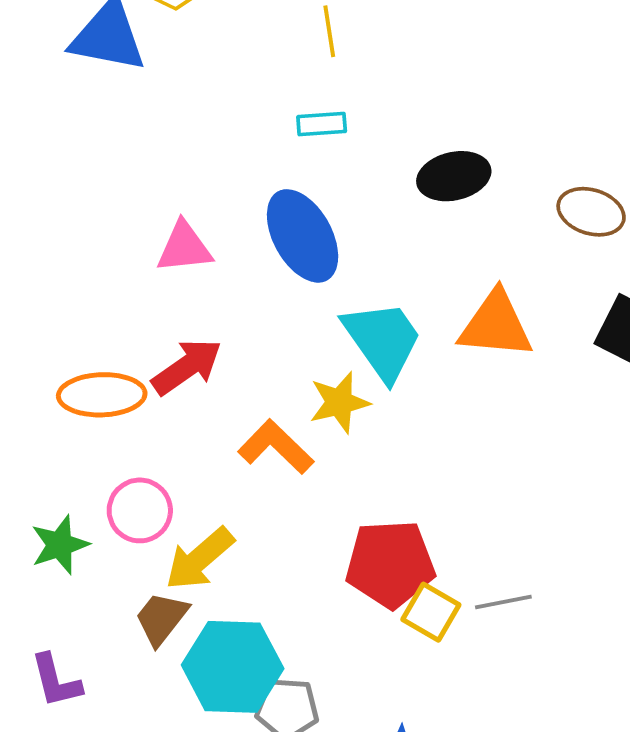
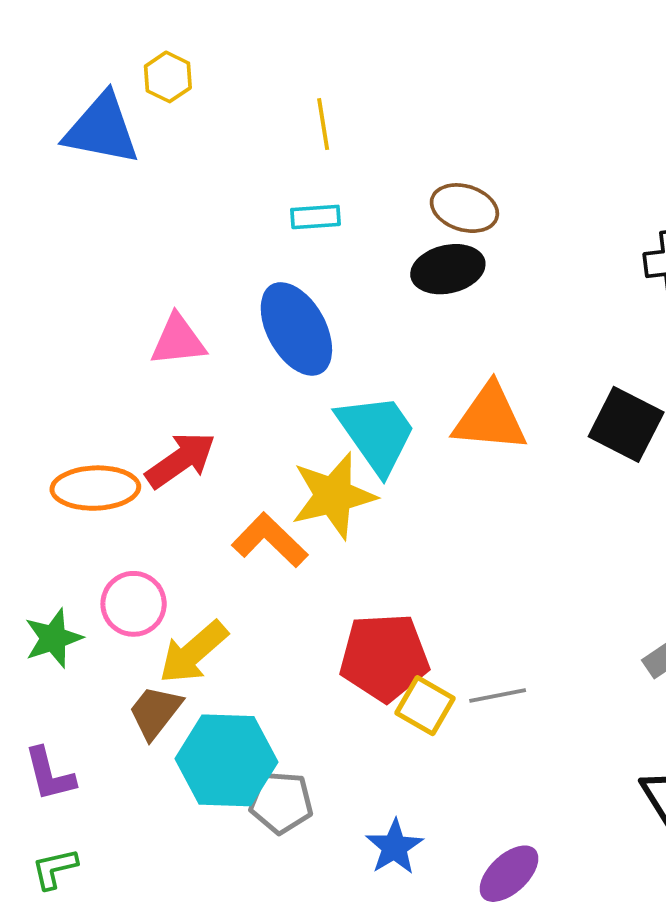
brown ellipse: (591, 212) -> (464, 208), moved
yellow star: (339, 402) -> (333, 496), size x1.4

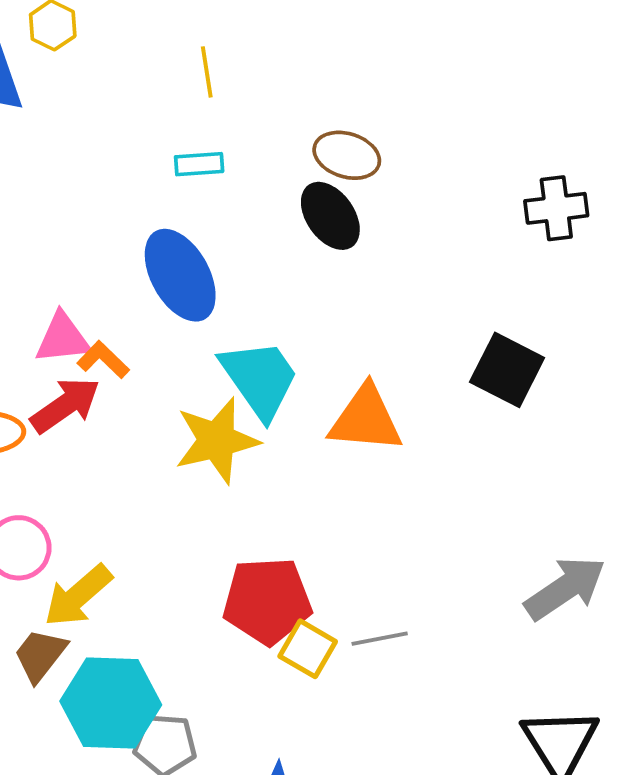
black ellipse: (448, 269) -> (330, 216), turned 68
pink triangle: (178, 340) -> (63, 338), moved
orange triangle: (490, 418) -> (366, 419), moved
orange L-shape: (270, 540) -> (103, 360), moved, size x0.7

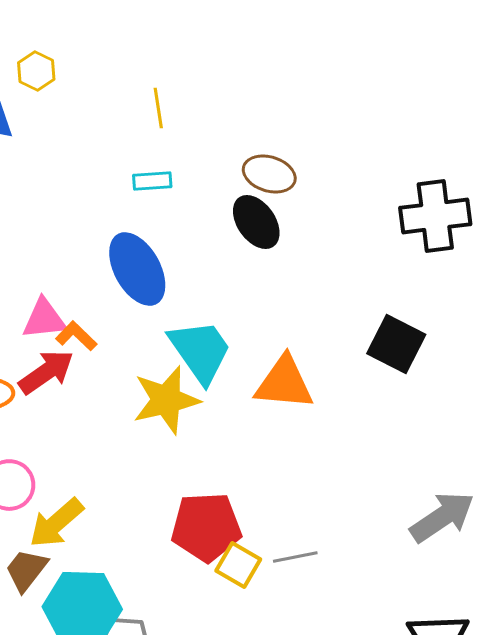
black cross: (556, 208) -> (435, 216), size x1.4

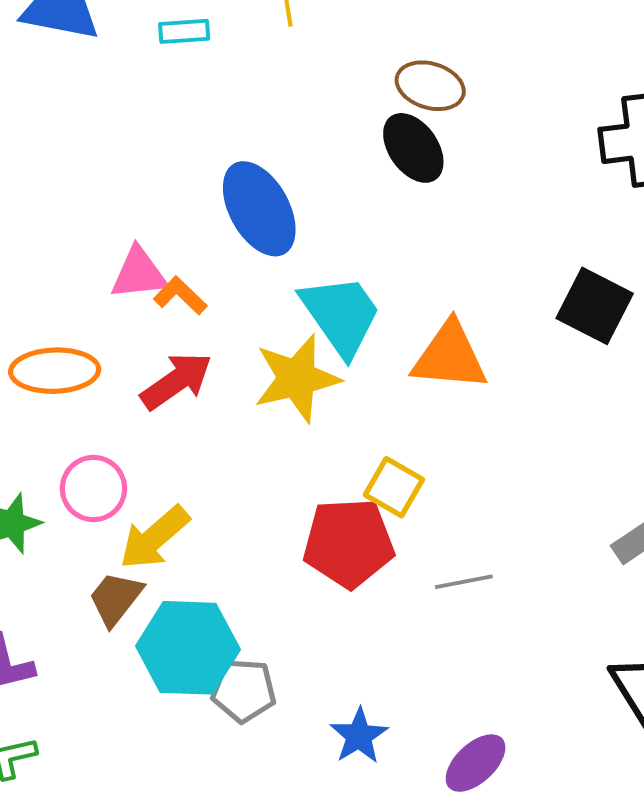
cyan rectangle: (152, 181) -> (184, 31), moved
red arrow: (46, 372) -> (176, 381), moved
yellow square: (238, 565) -> (394, 487), moved

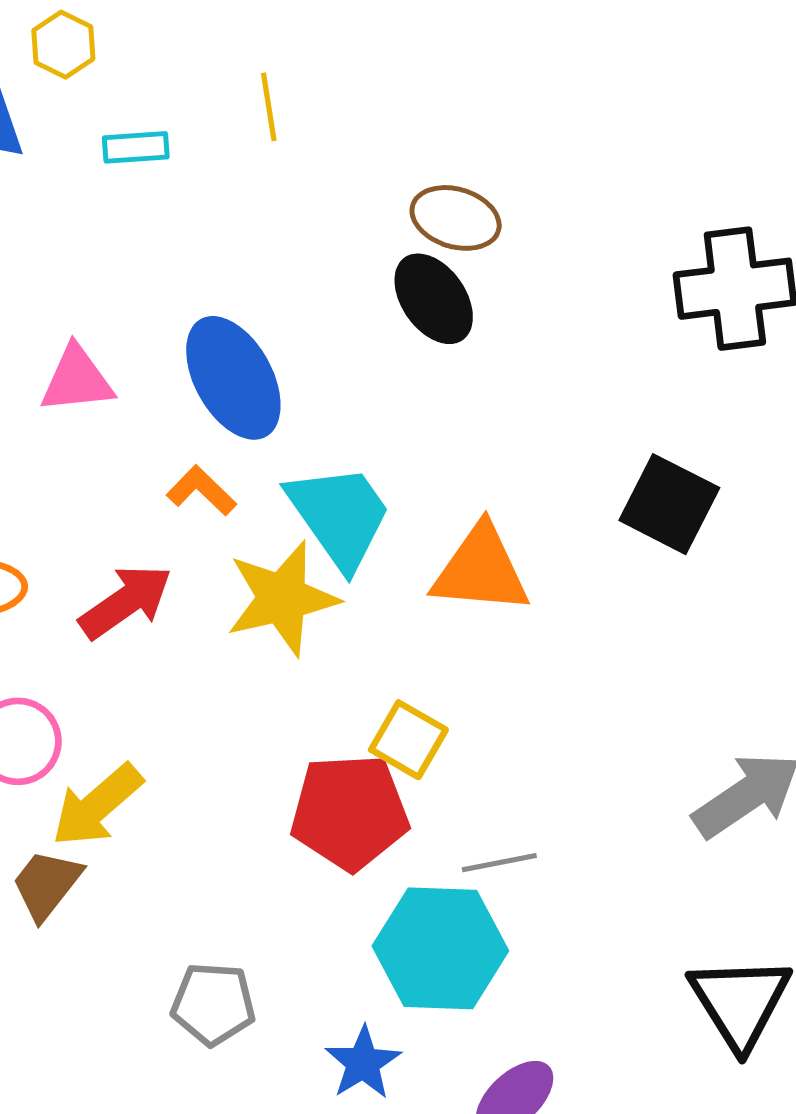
pink triangle: (139, 274) -> (77, 380), moved
orange L-shape: (180, 296) -> (201, 491), moved
cyan hexagon: (188, 648) -> (440, 948), moved

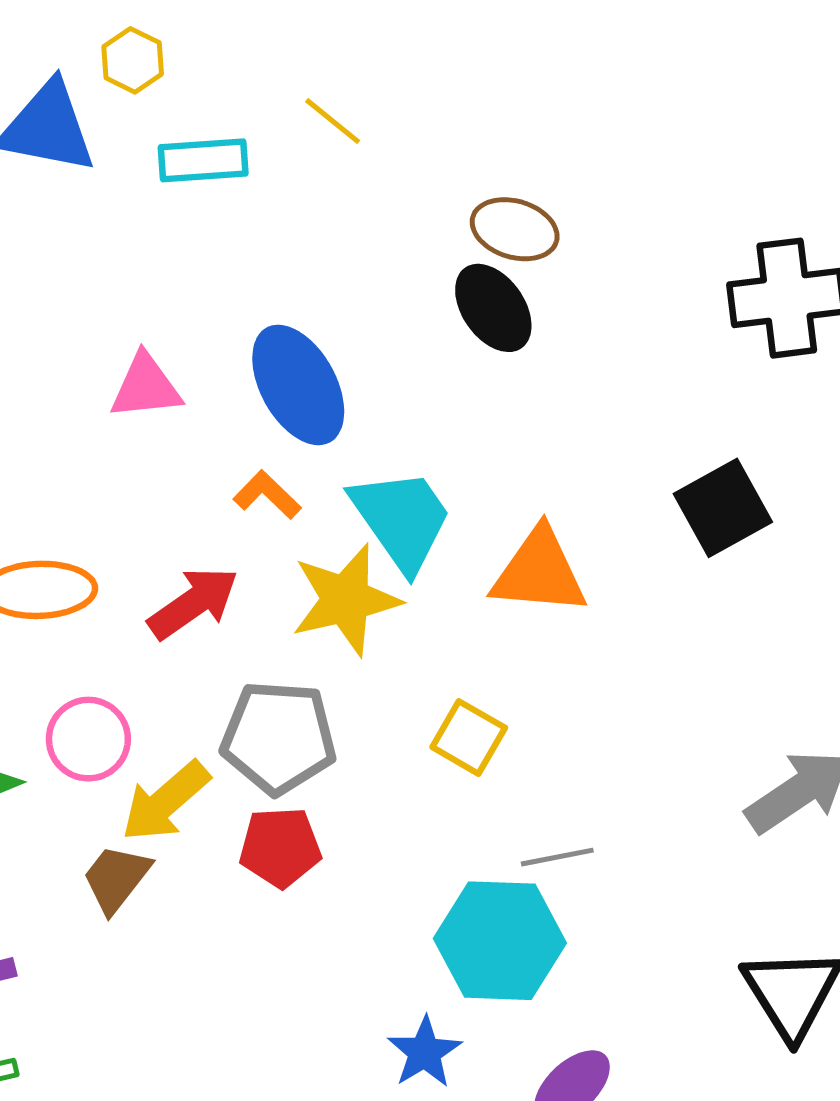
yellow line: (269, 107) -> (333, 121), turned -42
cyan rectangle: (136, 147) -> (203, 160), size x1.4
black square: (669, 504) -> (723, 508), turned 34
red pentagon: (350, 812) -> (280, 847), moved, size x0.7
gray pentagon: (213, 1004) -> (279, 737), moved, size x1.4

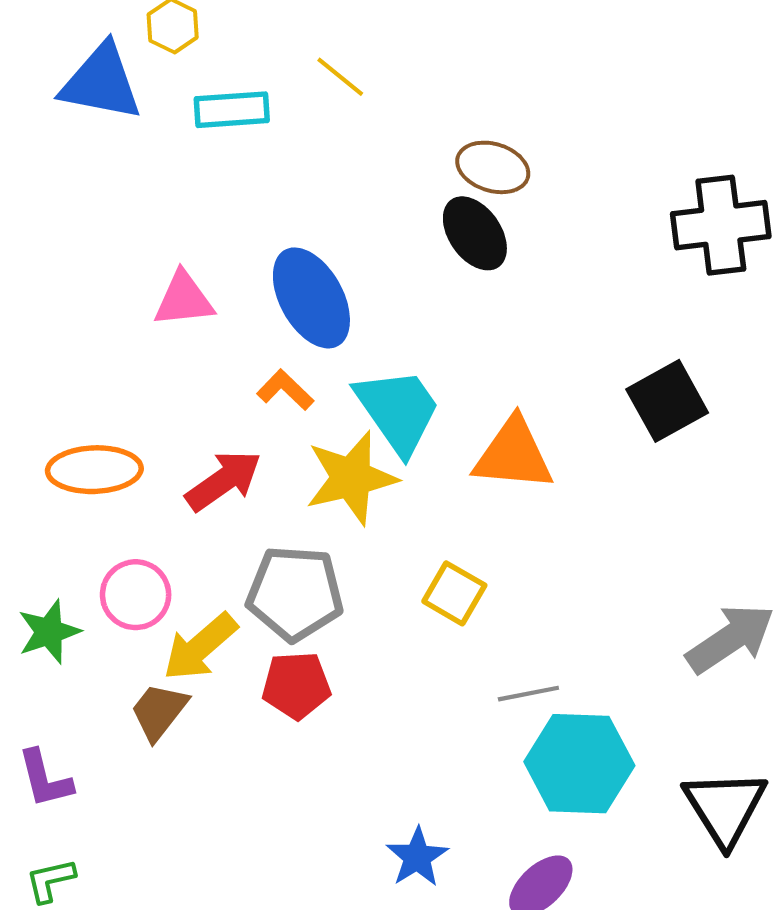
cyan hexagon: (500, 941) -> (579, 764), moved

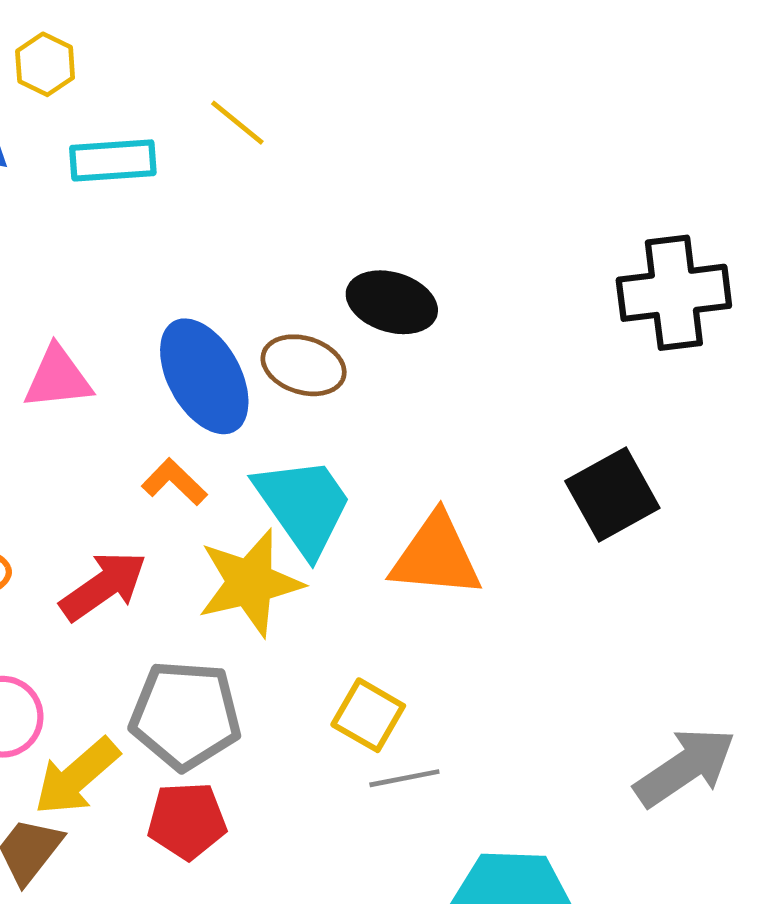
brown ellipse: (493, 167) -> (304, 365), moved
black ellipse: (475, 233) -> (392, 302), turned -38
gray line: (528, 694) -> (404, 778), moved

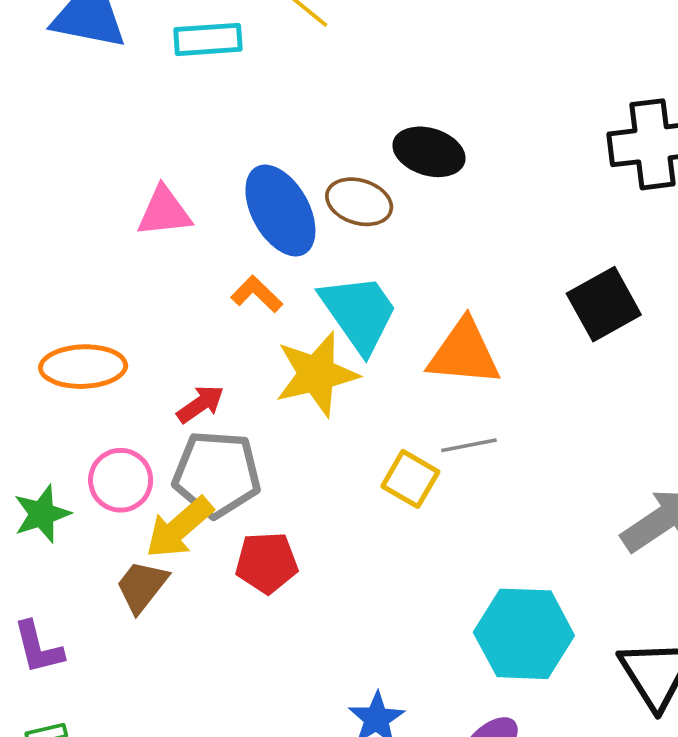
red arrow: (103, 586) -> (200, 404), moved, size x0.7
gray pentagon: (185, 715) -> (217, 474), moved
gray line: (404, 778) -> (469, 445), moved

